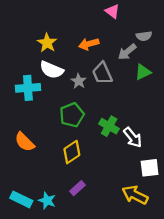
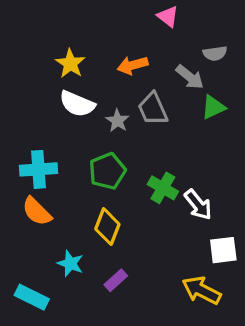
gray arrow: (127, 52) -> (190, 77), turned -102
cyan cross: (28, 88) -> (38, 169), moved
yellow diamond: (72, 152) -> (107, 227), turned -35
cyan star: (47, 201) -> (70, 264), moved

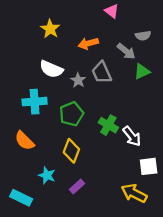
yellow star: (70, 64) -> (50, 29), moved
cyan cross: (38, 169) -> (35, 102), moved

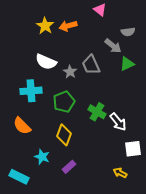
orange arrow: (88, 43) -> (68, 26), moved
yellow arrow: (134, 193) -> (120, 173), size x0.6

